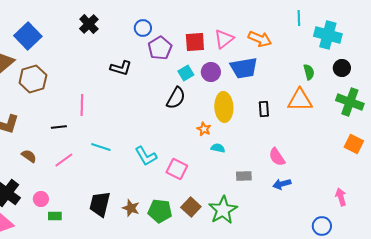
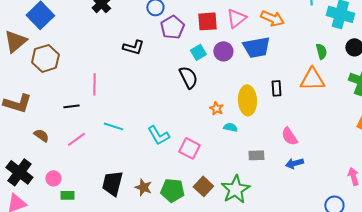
black semicircle: (176, 98) -> (188, 77), turned -55
yellow ellipse: (224, 107) -> (247, 100), moved

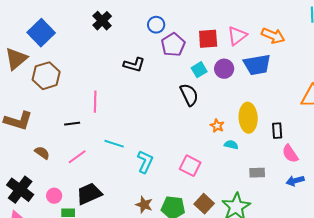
black rectangle: (276, 88) -> (277, 131), moved
cyan L-shape: (158, 135) -> (145, 162), moved, turned -125
black trapezoid: (112, 183) -> (89, 194), moved, turned 52

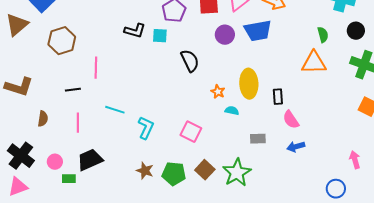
cyan square: (199, 70) -> (160, 36), moved, turned 35
brown hexagon: (46, 76) -> (62, 41), moved
brown semicircle: (42, 153) -> (43, 119), turned 63
pink line: (77, 157) -> (78, 123), turned -54

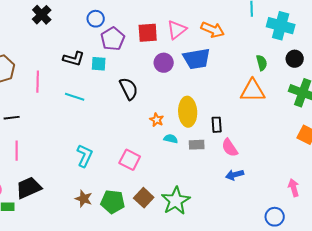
pink line: (96, 68) -> (38, 82), moved
cyan line: (115, 110) -> (75, 97), moved
gray rectangle: (258, 139) -> (197, 145), moved

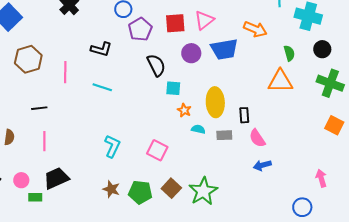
orange arrow: (213, 30) -> (255, 29), moved
cyan square: (99, 64) -> (173, 88), moved
black semicircle: (129, 89) -> (156, 65), moved

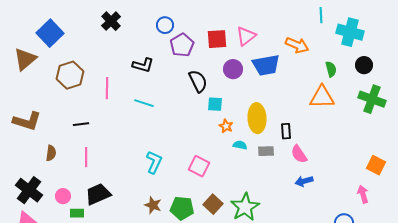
orange square: (334, 125) -> (376, 165), moved

